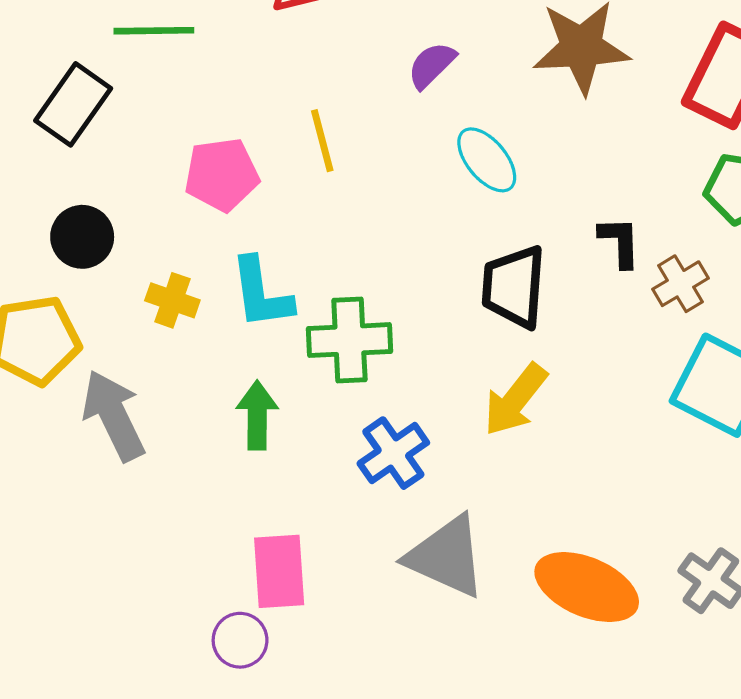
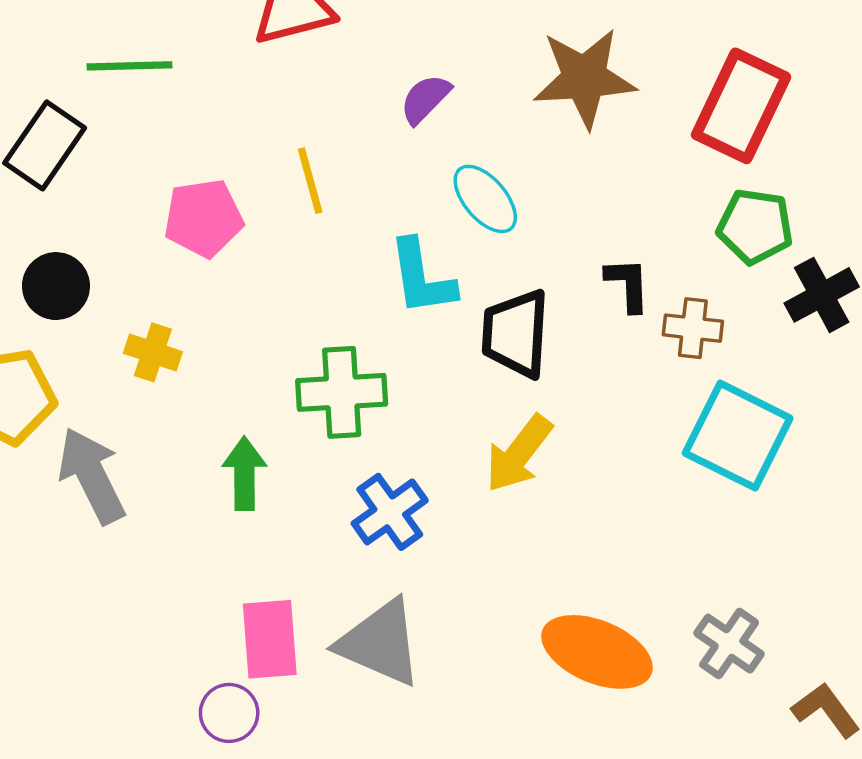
brown cross: (681, 284) -> (693, 328), turned 38
cyan L-shape: (261, 293) -> (422, 277), moved
gray triangle: (446, 556) -> (380, 643), moved

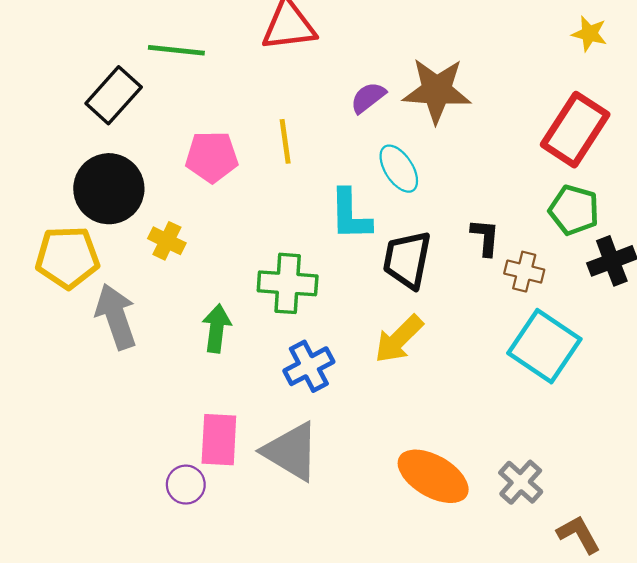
brown star: (584, 78) -> (437, 90), moved
black circle: (56, 286) -> (109, 189), size x1.6

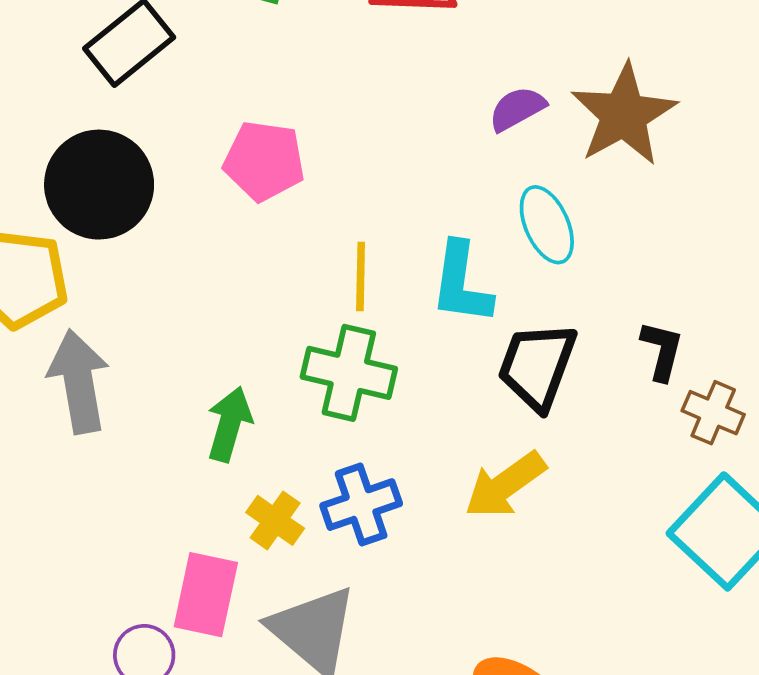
brown star: (437, 90) -> (624, 115), turned 30
yellow line: (285, 141) -> (361, 276), moved
yellow cross: (167, 241) -> (275, 520), moved

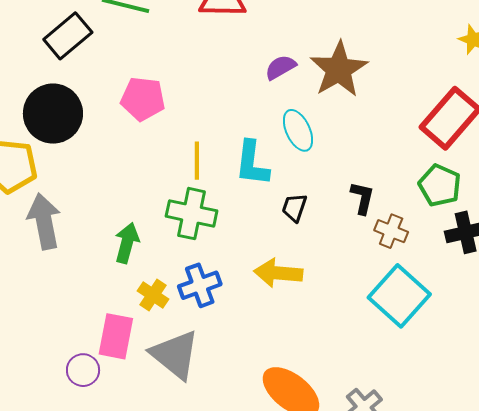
black trapezoid: (537, 366) -> (294, 208), size x0.6
yellow arrow: (505, 485) -> (278, 273), turned 42

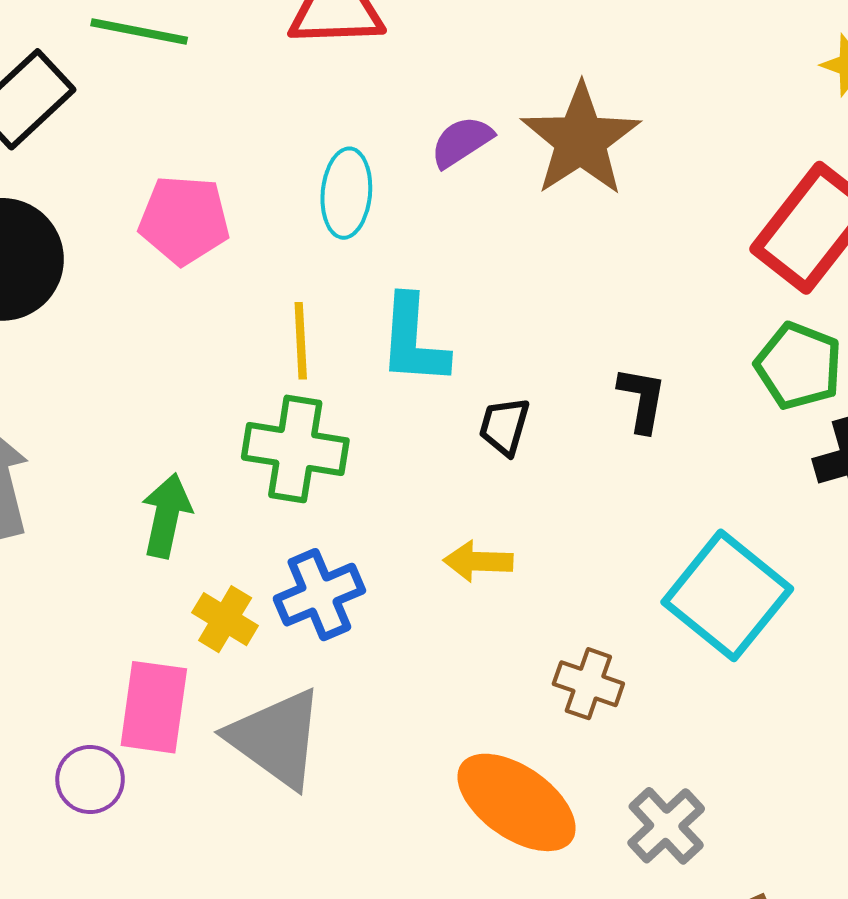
cyan ellipse: (298, 130) -> (346, 193), moved, turned 33
brown cross: (391, 231) -> (588, 684), moved
yellow arrow: (278, 273) -> (478, 561), size x0.7

